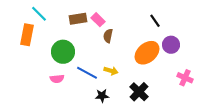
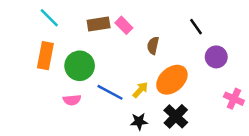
orange rectangle: (27, 35) -> (45, 56), moved
brown semicircle: (108, 36) -> (153, 46), moved
orange ellipse: (147, 53) -> (172, 80), moved
yellow arrow: (111, 71) -> (140, 90), turned -64
black star: (102, 96) -> (139, 121), moved

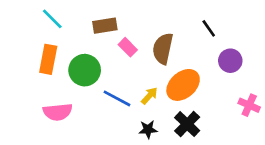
pink rectangle: (124, 25) -> (128, 47), moved
brown semicircle: (153, 46) -> (163, 49), size x1.6
pink semicircle: (72, 100) -> (58, 112), moved, size x1.5

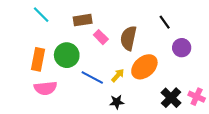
orange rectangle: (48, 59) -> (38, 59), moved
pink cross: (249, 105) -> (197, 97), moved
black cross: (187, 124) -> (171, 98), moved

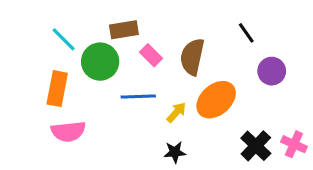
cyan line: (41, 15) -> (64, 39), moved
green circle: (67, 55) -> (100, 62), moved
blue line: (92, 77) -> (138, 97), moved, turned -30

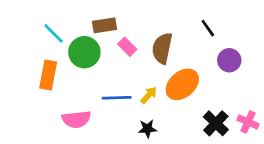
blue line: (138, 97) -> (117, 98), moved
pink semicircle: (68, 131) -> (76, 119), moved

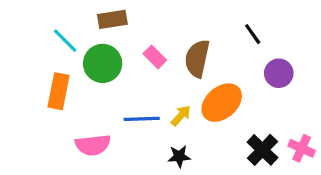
brown rectangle: (105, 25) -> (112, 19), moved

